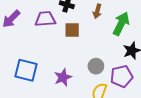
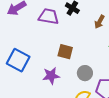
brown square: (72, 30) -> (65, 52), moved

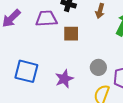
brown square: (65, 52) -> (71, 34), moved

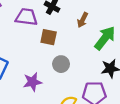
gray circle: (98, 67) -> (61, 64), moved

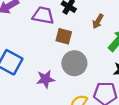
gray circle: (61, 64) -> (74, 63), size x1.5

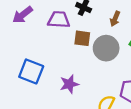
gray circle: (74, 63) -> (106, 48), moved

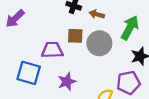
brown arrow: (115, 19) -> (97, 14), moved, turned 88
purple trapezoid: (59, 20) -> (52, 50), moved

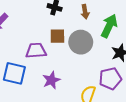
brown arrow: (97, 14) -> (85, 12), moved, turned -112

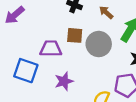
brown arrow: (85, 12) -> (106, 12), turned 136

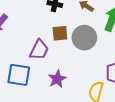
purple trapezoid: (51, 49) -> (39, 50), turned 125

